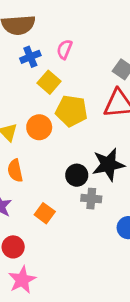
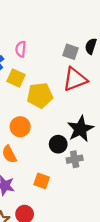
orange circle: (39, 127) -> (20, 127), moved

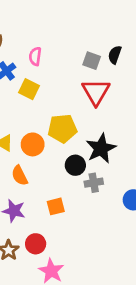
red triangle: (75, 79) -> (96, 92), turned -40
yellow pentagon: (40, 95) -> (62, 128), moved
orange square: (42, 181) -> (56, 206), turned -35

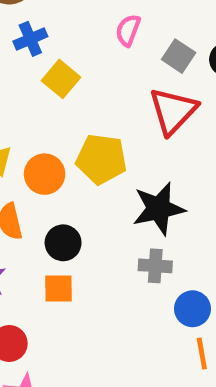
pink semicircle: (35, 56) -> (128, 30), moved
black circle: (75, 165) -> (63, 243), moved
gray cross: (94, 183) -> (155, 266), moved

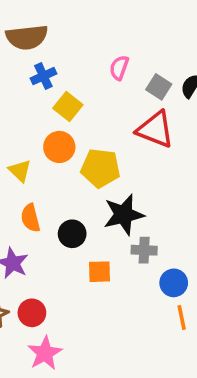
red triangle: (173, 111) -> (155, 130), turned -51
orange circle: (45, 174) -> (59, 147), moved
black star: (159, 209) -> (124, 215), moved
orange square: (58, 288) -> (100, 272), moved

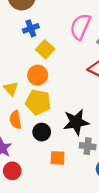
pink semicircle: (119, 68) -> (80, 27), size x1.6
yellow pentagon: (101, 168) -> (38, 102), moved
red circle: (32, 313) -> (12, 171), moved

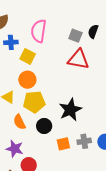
pink semicircle: (80, 27) -> (39, 31), moved
blue cross: (31, 28) -> (11, 42), turned 32
gray cross: (88, 146) -> (84, 141), moved

